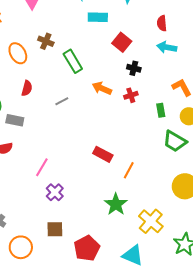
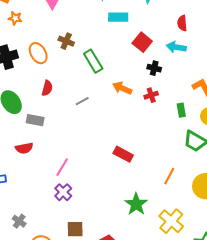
cyan arrow: (167, 47) -> (176, 47), moved
orange line: (129, 170) -> (169, 176), moved
purple cross: (55, 192) -> (63, 192), moved

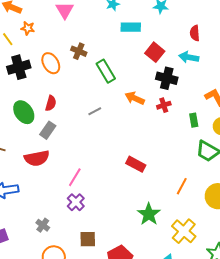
black cross: (154, 68) -> (167, 78), size x1.5
red semicircle: (47, 88) -> (51, 103), moved
gray rectangle: (35, 120) -> (48, 130), turned -66
red semicircle: (24, 148) -> (37, 158), size x1.4
gray cross: (19, 221) -> (43, 225), moved

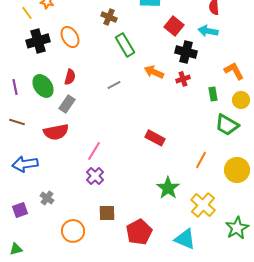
brown cross: (79, 51) -> (109, 17), moved
gray cross: (43, 225) -> (47, 198), moved

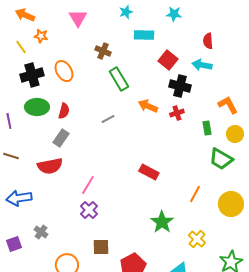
green ellipse: (43, 86) -> (37, 107), moved, turned -55
yellow cross: (203, 205) -> (197, 239), size x0.7

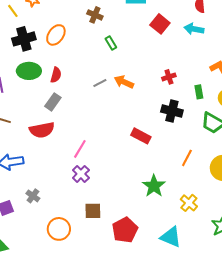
orange ellipse: (64, 71) -> (56, 35), turned 65
green rectangle: (119, 79) -> (111, 43), size x0.6
black cross: (180, 86) -> (172, 111), moved
orange arrow: (148, 106) -> (124, 82), moved

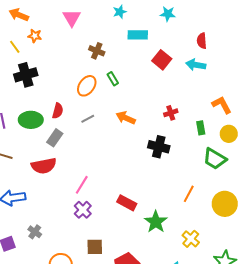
orange ellipse: (56, 35) -> (87, 86), moved
green ellipse: (29, 71) -> (31, 120), moved
gray line: (100, 83) -> (88, 119), moved
black cross: (172, 111) -> (159, 147), moved
red rectangle: (141, 136) -> (127, 203), moved

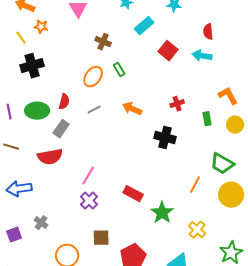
cyan rectangle: (138, 35) -> (144, 26), turned -42
green trapezoid: (215, 159) -> (222, 164), moved

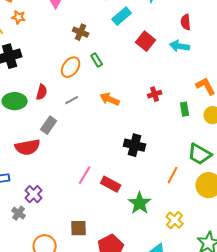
gray rectangle: (61, 129) -> (49, 125), moved
black cross: (165, 138) -> (135, 145), moved
pink line: (88, 176) -> (85, 175), moved
purple cross: (89, 201) -> (34, 194), moved

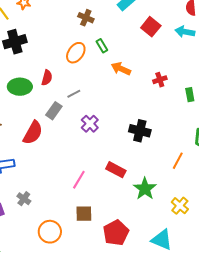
orange arrow: (110, 99) -> (121, 69), moved
gray line: (72, 100) -> (74, 94), moved
red semicircle: (28, 147) -> (33, 133), turned -50
pink line: (85, 175) -> (79, 180), moved
purple cross: (34, 194) -> (90, 124), moved

